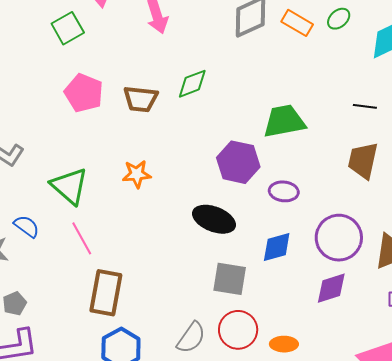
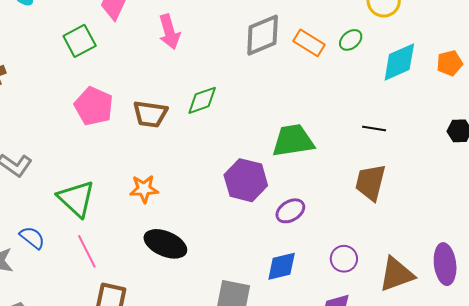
purple ellipse: (284, 191) -> (290, 211), turned -40
black ellipse: (214, 219) -> (165, 244), moved
purple circle: (339, 238) -> (344, 259), size x0.6

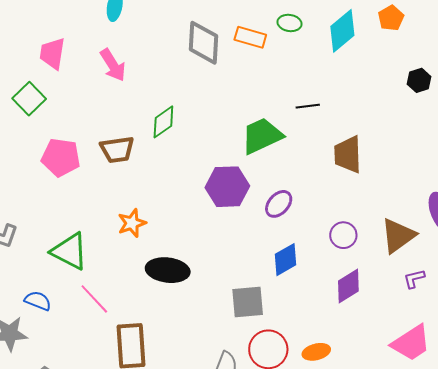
gray diamond: (263, 35) -> (204, 43), turned -48
green ellipse: (351, 40) -> (290, 23), turned 65
black line: (374, 128) -> (308, 106), moved

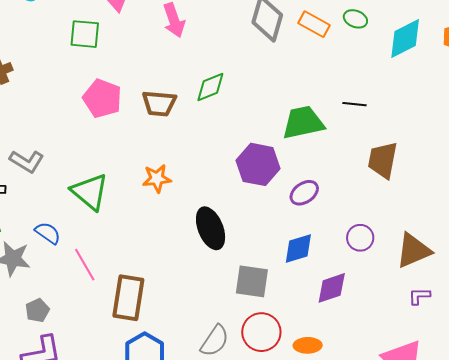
green square: (29, 99) -> (85, 34), turned 36
black ellipse: (168, 270) -> (211, 228), moved, turned 48
purple diamond: (348, 286) -> (332, 288), moved
pink line: (94, 299) -> (85, 265), moved

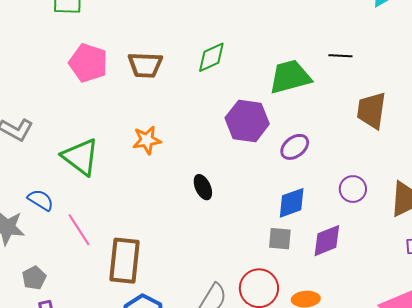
green diamond: (210, 87) -> (211, 57), moved
black ellipse: (211, 228) -> (203, 187), size x0.6
gray square: (252, 281) -> (280, 239), moved, size x0.7

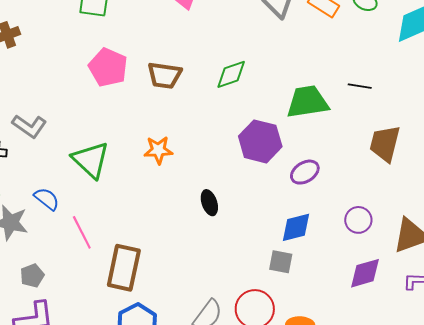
purple diamond: (327, 241) -> (365, 273), moved

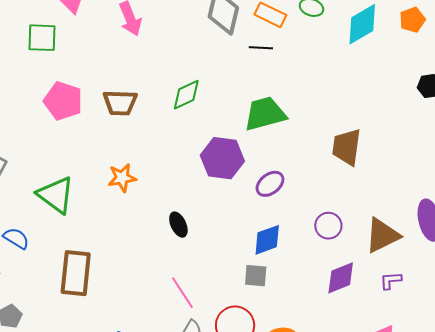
black line: (360, 86) -> (261, 48), moved
pink line: (82, 232) -> (182, 293), moved
brown rectangle: (124, 268) -> (76, 273), moved

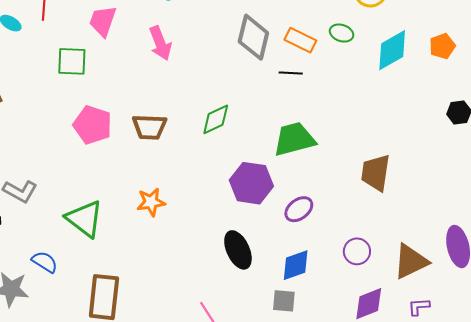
black ellipse: (178, 225) -> (238, 250), moved, size x1.5

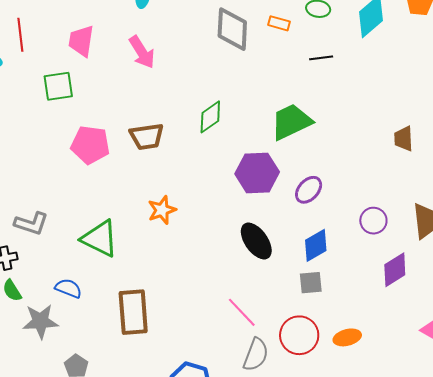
orange rectangle: (300, 40) -> (279, 23), size x0.7
black line: (291, 73) -> (321, 58), moved
brown trapezoid: (376, 173) -> (403, 139), moved, size x0.7

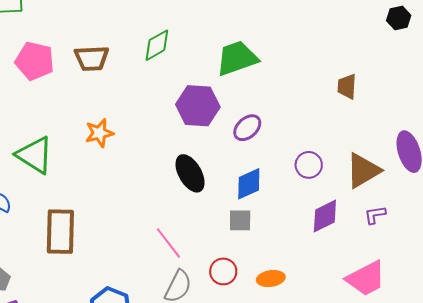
red circle: (299, 335) -> (223, 271), size x0.7

